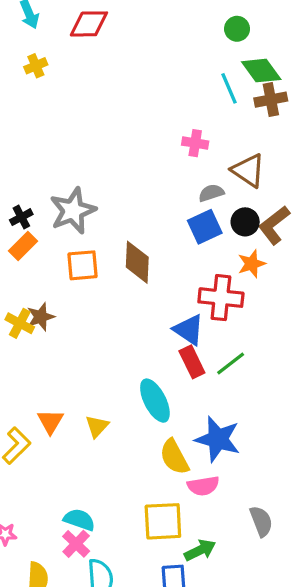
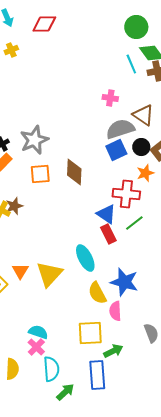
green circle: (237, 29) -> (136, 27), size x1.5
gray semicircle: (211, 193) -> (120, 129), size x1.8
green line: (231, 364) -> (134, 223), moved
yellow triangle: (97, 426) -> (49, 274), size x1.8
pink semicircle: (203, 486) -> (115, 311), turned 96

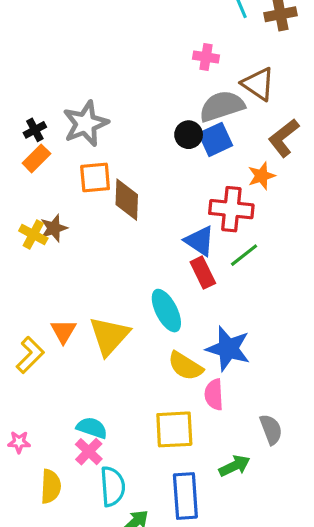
black circle: (141, 147) -> (189, 135), moved
brown diamond: (74, 172) -> (127, 200), moved
yellow semicircle: (97, 293) -> (185, 366), turned -30
green arrow: (113, 351) -> (235, 466), moved

